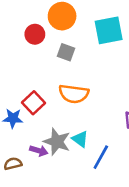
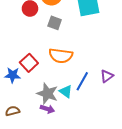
purple arrow: (39, 151) -> (47, 109), moved
blue line: (101, 157) -> (82, 81), moved

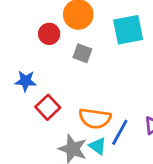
orange semicircle: (61, 56) -> (95, 118), moved
blue star: (13, 75) -> (26, 81), moved

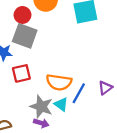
gray square: (82, 53) -> (25, 36), moved, size x1.6
red square: (48, 107) -> (21, 73), turned 30

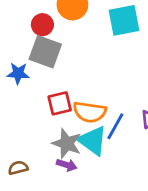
red square: (21, 73) -> (60, 103), moved
cyan triangle: (61, 104) -> (93, 141), size x1.6

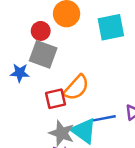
orange semicircle: (90, 112) -> (76, 88), moved, turned -56
blue line: (115, 126) -> (103, 118), turned 50

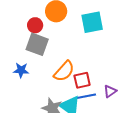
blue star: (20, 73) -> (21, 70), moved
red square: (55, 99) -> (82, 80), moved

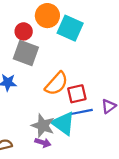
cyan square: (92, 22) -> (70, 28), moved, turned 35

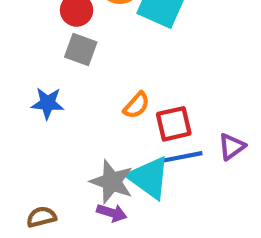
gray square: (26, 53) -> (81, 49), size x0.7
orange semicircle: (56, 84) -> (136, 105), size x0.6

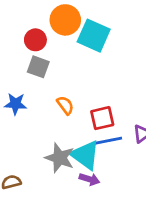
orange semicircle: (136, 105) -> (65, 105), moved, turned -78
purple arrow: (112, 213) -> (89, 179), moved

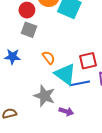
red square: (102, 118) -> (88, 61), moved
cyan triangle: (85, 155) -> (65, 74), moved

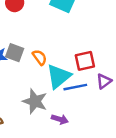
gray square: (29, 30) -> (15, 53), moved
cyan triangle: (65, 74) -> (59, 76), turned 45

